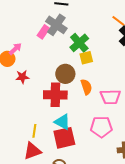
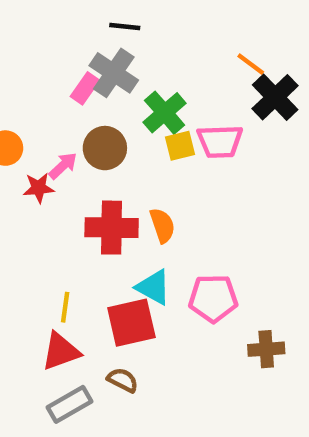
pink arrow: (15, 49) -> (63, 166), moved
brown circle: (65, 74) -> (105, 148), moved
orange semicircle: (86, 87) -> (162, 225), moved
pink trapezoid: (110, 97) -> (220, 141), moved
cyan triangle: (62, 122) -> (154, 287), moved

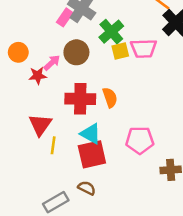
cyan triangle: (154, 287) -> (91, 134), moved
red triangle: (61, 351) -> (40, 125), moved, turned -35

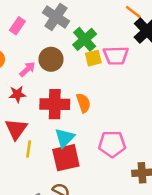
pink rectangle: (65, 17) -> (17, 26), moved
red star: (38, 76) -> (17, 94), moved
cyan triangle: (91, 134) -> (65, 138), turned 45

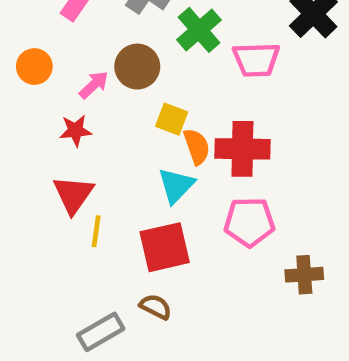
yellow square: (93, 58) -> (172, 119), moved, turned 35
red cross: (55, 104) -> (242, 149), moved
cyan triangle: (65, 138) -> (176, 185), moved

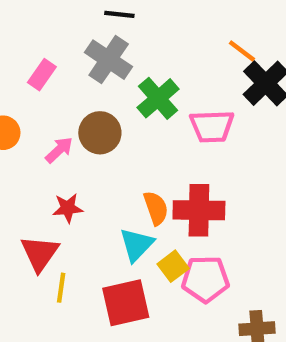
yellow square: (172, 119) -> (173, 266), moved, turned 32
red star: (75, 131) -> (68, 208), moved

